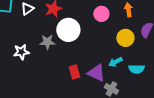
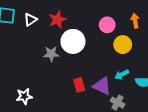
yellow circle: (125, 38) -> (123, 45), moved
white star: (21, 52) -> (24, 96), moved

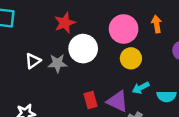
white triangle: (30, 20) -> (33, 61), moved
pink circle: (107, 25) -> (124, 29), size x1.5
yellow circle: (123, 45) -> (131, 58), moved

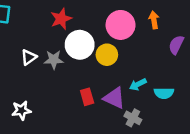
yellow circle: (131, 58) -> (107, 55), moved

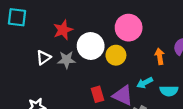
red star: (61, 19) -> (63, 30), moved
orange arrow: (154, 20) -> (160, 56), moved

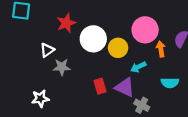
pink circle: (129, 28) -> (145, 30), moved
gray star: (66, 60) -> (62, 67), moved
cyan arrow: (145, 83) -> (138, 67), moved

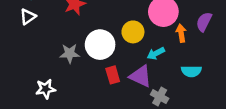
white circle: (93, 39) -> (100, 45), moved
white triangle: (47, 50) -> (28, 17), moved

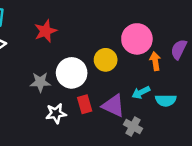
cyan arrow: (156, 53) -> (141, 92), moved
white star: (46, 89) -> (56, 113), moved

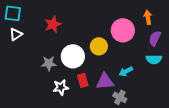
orange arrow: (155, 61) -> (148, 17), moved
cyan semicircle: (166, 100) -> (154, 59), moved
purple triangle: (113, 106) -> (105, 81), turned -30

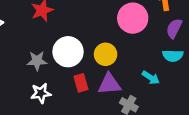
yellow circle: (99, 46) -> (106, 54), moved
cyan arrow: (126, 71) -> (151, 78), moved, turned -120
white star: (61, 87) -> (41, 93), moved

